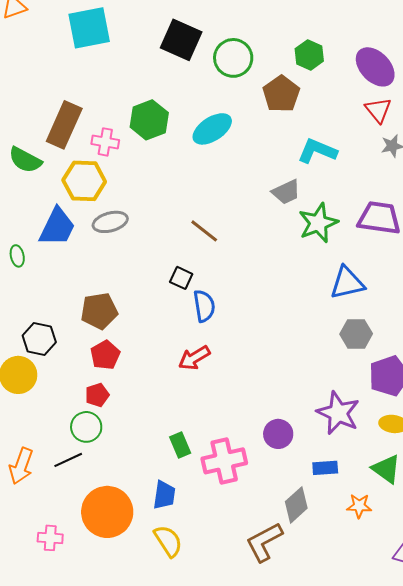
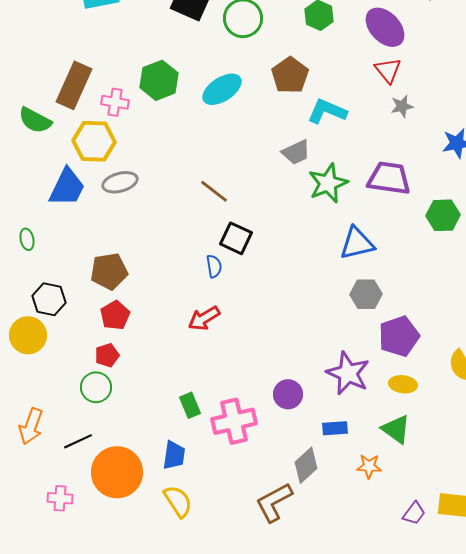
brown pentagon: (281, 94) -> (290, 75), moved
green ellipse: (17, 256) -> (27, 239), moved
black square: (181, 278) -> (236, 238), moved, size x1.4
blue semicircle: (204, 306) -> (214, 266), size x0.7
black line: (68, 460) -> (78, 441), moved

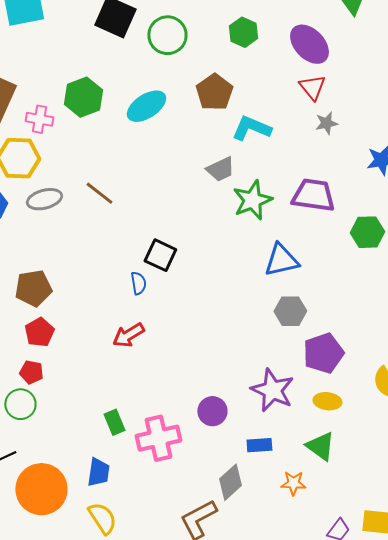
brown line: (214, 191) -> (99, 193), moved
red pentagon: (107, 355) -> (31, 372), turned 30

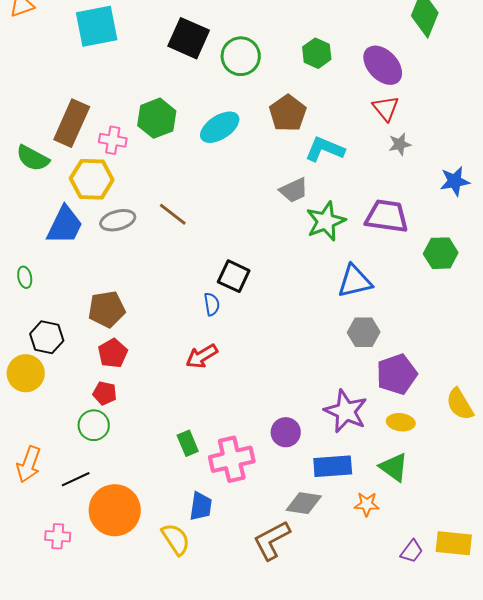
blue rectangle: (259, 445) -> (333, 466), size x1.5
blue trapezoid: (98, 472) -> (201, 506), moved
gray diamond: (230, 482) -> (304, 503), turned 51

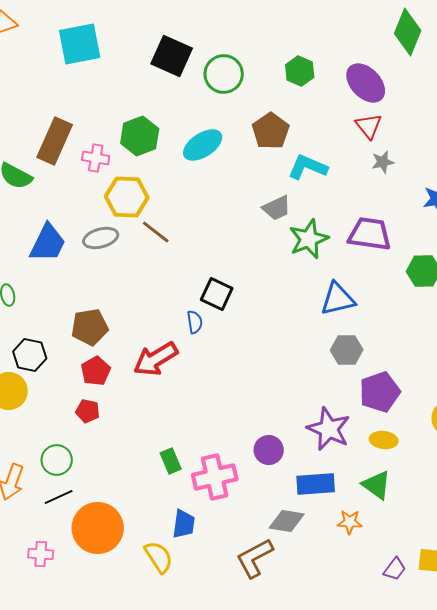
yellow hexagon: (92, 179) -> (127, 197), moved
red arrow: (202, 356) -> (156, 359), moved, size x1.4
green circle: (94, 425) -> (57, 460), moved

